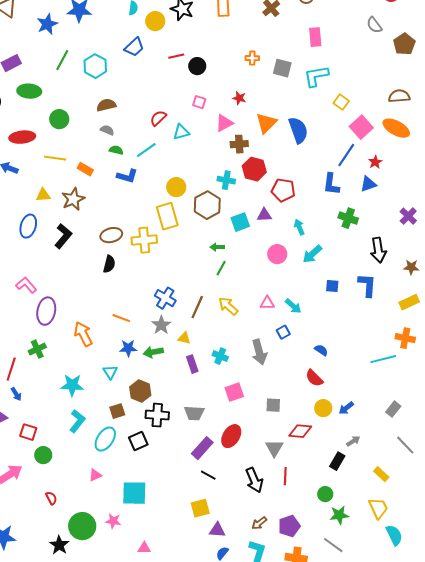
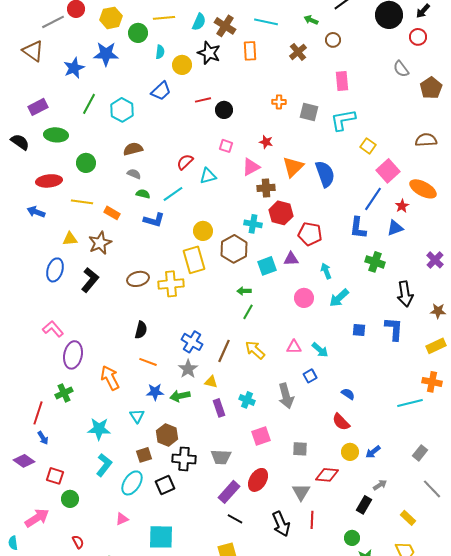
orange ellipse: (396, 128) -> (423, 189), moved
black semicircle: (109, 264) -> (141, 330), moved

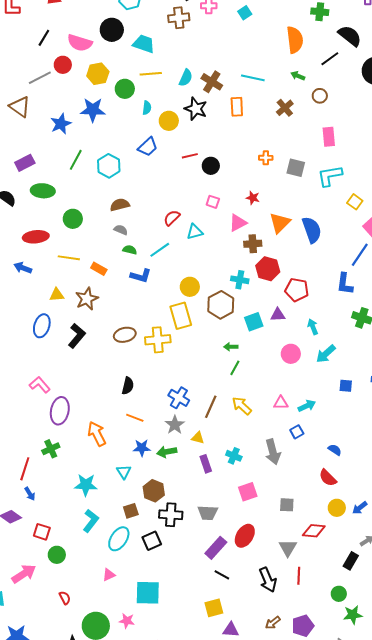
cyan arrow: (320, 350) -> (307, 406), turned -66

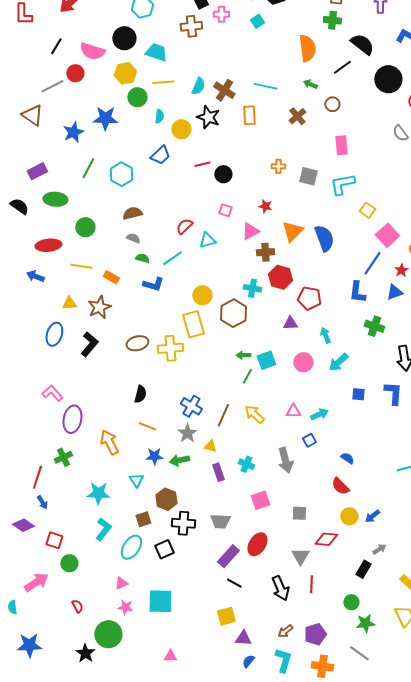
yellow hexagon: (98, 74) -> (125, 73), moved
cyan square: (254, 322) -> (266, 360), moved
pink star: (127, 621) -> (125, 607), moved

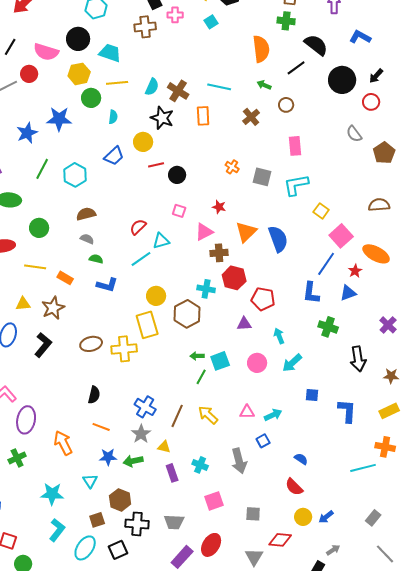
yellow circle: (181, 129) -> (143, 142), moved
orange cross: (278, 166) -> (232, 167), turned 32
cyan line: (172, 258) -> (141, 259), moved
blue L-shape: (393, 393) -> (347, 411), moved

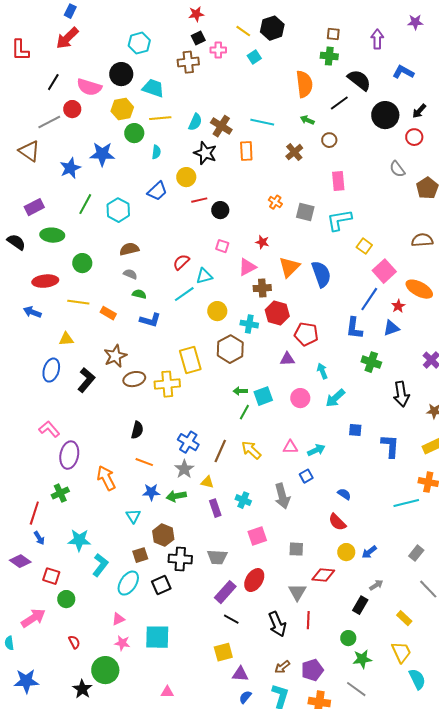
yellow circle: (156, 296) -> (217, 311), moved
brown star: (53, 308) -> (115, 356), moved
cyan star: (52, 494) -> (79, 540), moved

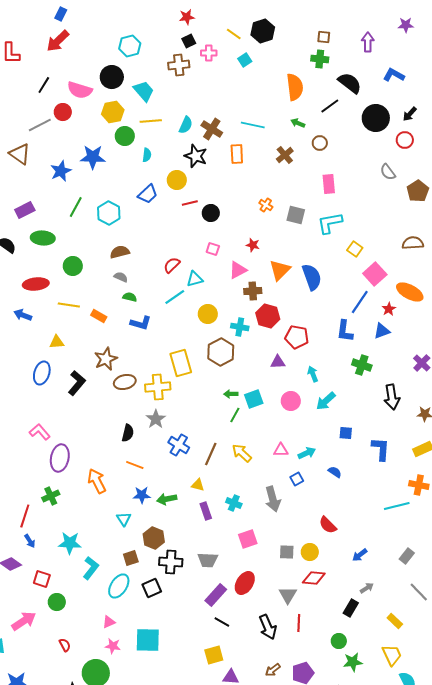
cyan trapezoid: (153, 88) -> (144, 91), turned 30
gray star: (184, 469) -> (156, 419), moved
blue semicircle: (344, 494) -> (335, 472), moved
yellow circle: (346, 552) -> (310, 552), moved

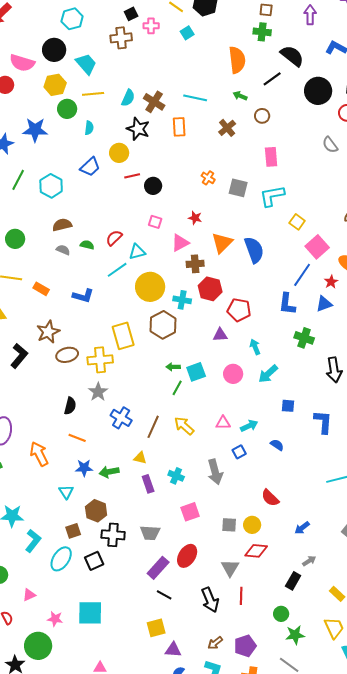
green semicircle: (130, 297) -> (87, 245), moved
yellow circle: (208, 314) -> (150, 287), size x1.5
pink triangle: (109, 622) -> (29, 595), moved

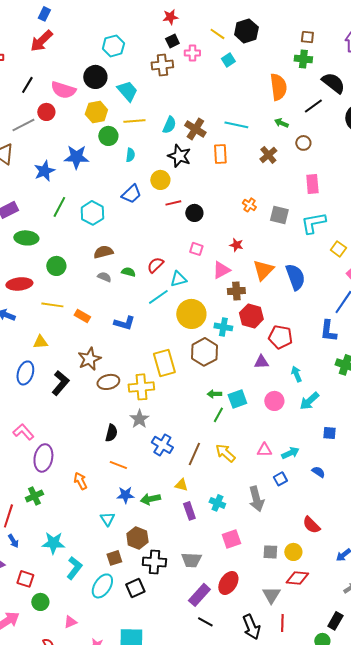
orange arrow: (39, 454) -> (80, 481), size x0.7
black rectangle: (293, 581) -> (335, 621), moved

